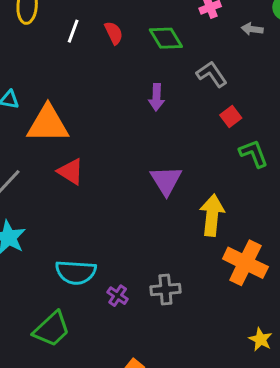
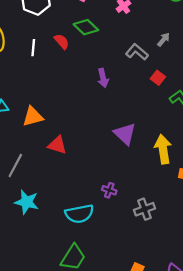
gray arrow: (252, 29) -> (164, 40), moved, turned 136
green diamond: (166, 38) -> (86, 27), moved
orange triangle: (48, 124) -> (33, 116), size x0.7
purple cross: (118, 296) -> (109, 190), moved

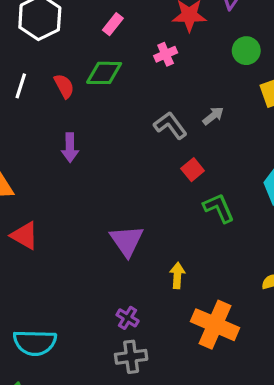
green diamond: (86, 27) -> (104, 73), turned -55
purple arrow: (103, 78) -> (70, 148), moved
yellow arrow: (163, 149) -> (177, 275), size x0.6
purple cross: (109, 190) -> (128, 318), moved

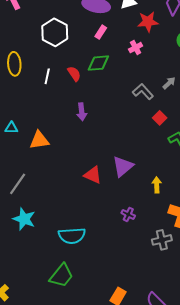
red triangle: (25, 236) -> (93, 175), moved
purple triangle: (127, 241) -> (123, 166), turned 30
gray cross: (131, 357) -> (162, 240), moved

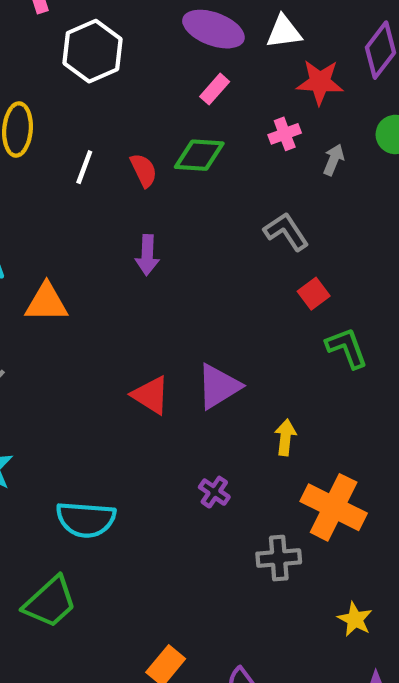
white hexagon: (55, 32) -> (92, 51), moved
gray arrow: (169, 83) -> (334, 160), moved, turned -32

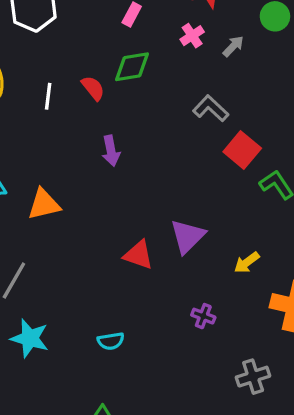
gray arrow: (334, 160) -> (233, 46), turned 35
red square: (314, 294) -> (242, 150), size x1.5
yellow arrow: (285, 437) -> (247, 263), turned -120
cyan semicircle: (86, 519) -> (111, 341), moved, size x0.6
gray cross: (279, 558) -> (253, 377), moved

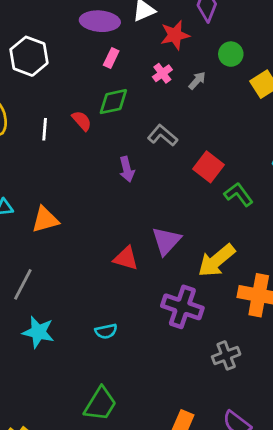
gray L-shape: (211, 108) -> (163, 135), moved
purple arrow: (111, 151) -> (127, 169), moved
yellow arrow: (247, 263) -> (217, 261), size x1.8
purple cross: (203, 316) -> (182, 307), size x2.0

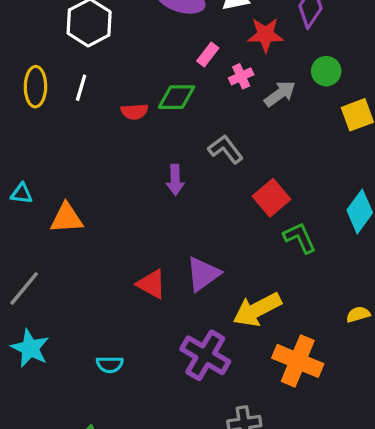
pink rectangle: (111, 58) -> (208, 54), moved
gray arrow: (197, 81) -> (280, 94), size x1.4
red semicircle: (82, 121) -> (134, 112), turned 115
white line: (45, 129) -> (81, 88), moved

